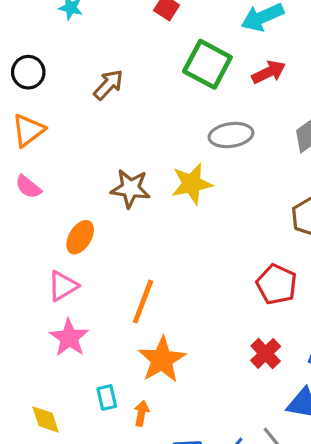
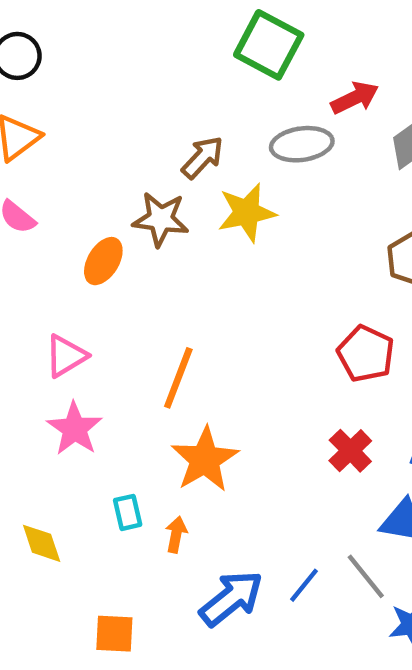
red arrow: (269, 72) -> (355, 98), moved
brown arrow: (108, 85) -> (203, 157), moved
orange ellipse: (80, 237) -> (103, 261), moved

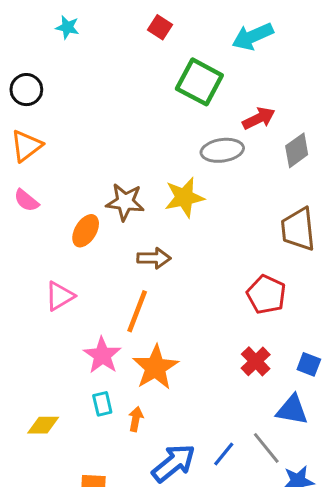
brown arrow: (203, 157) -> (154, 258), moved, turned 48
pink star: (75, 429) -> (102, 355), moved
yellow diamond: (42, 543) -> (43, 425), turned -72

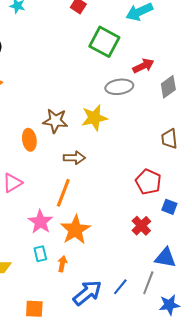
brown trapezoid: (298, 229) -> (169, 139), size x0.7
orange ellipse: (86, 231) -> (29, 140), turned -40
blue square: (309, 364) -> (169, 207), moved
gray line: (266, 448) -> (148, 283), turned 60

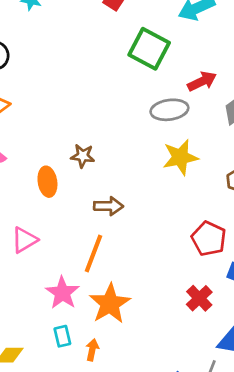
yellow star: (94, 118) -> (180, 157), moved
brown star: (55, 121) -> (83, 156), size x0.7

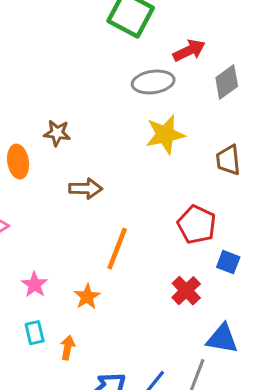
orange line: (94, 253) -> (117, 249), moved
pink star: (62, 293) -> (35, 285), size x0.7
orange star: (110, 304) -> (87, 297), size x0.6

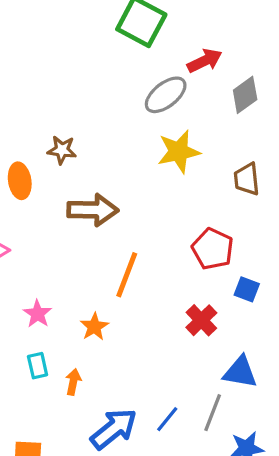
gray ellipse: (153, 82) -> (166, 95), turned -30
brown arrow: (86, 189) -> (93, 210), size x1.4

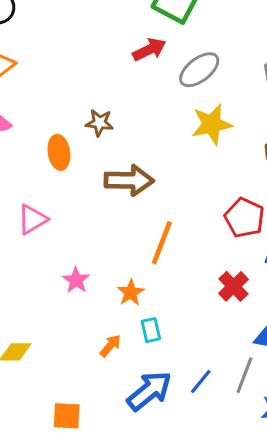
red arrow: (205, 61) -> (149, 49), moved
cyan rectangle: (38, 366) -> (151, 330), moved
orange arrow: (73, 382) -> (110, 346), turned 30

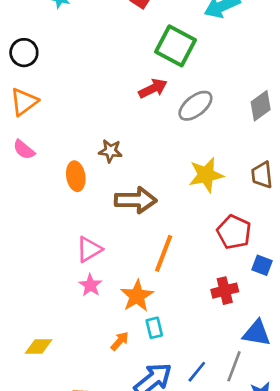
yellow star: (212, 124) -> (206, 175), moved
pink triangle: (32, 219) -> (89, 249), moved
red cross: (234, 286) -> (225, 291), turned 30
orange star: (131, 293) -> (137, 296), size x1.4

